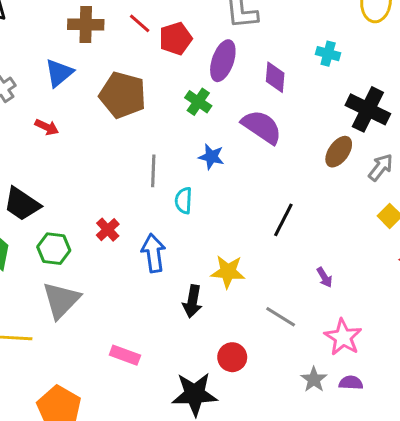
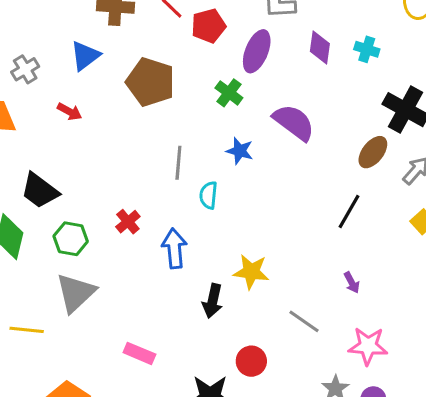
purple diamond: (275, 77) -> (320, 47), moved
black line: (283, 220) -> (349, 212), moved
pink star: (343, 337) -> (368, 346), turned -30

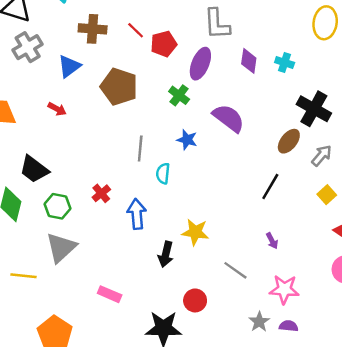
gray cross: (25, 69) -> (28, 47), moved, size x1.4

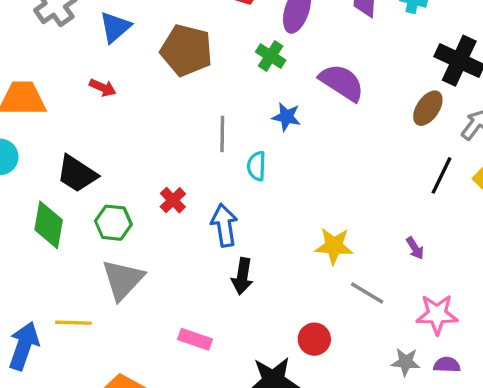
black line: (270, 187) -> (442, 175), moved
yellow star: (195, 232) -> (334, 246), moved
black arrow: (166, 254) -> (242, 276), moved
gray star: (259, 322) -> (406, 362), turned -30

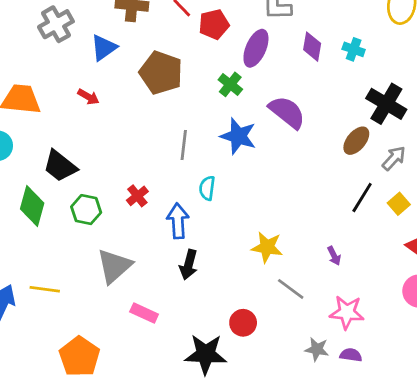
blue star: (286, 117) -> (238, 136), size x1.5
cyan semicircle: (256, 166) -> (207, 188), moved
gray triangle: (123, 280) -> (114, 266), moved

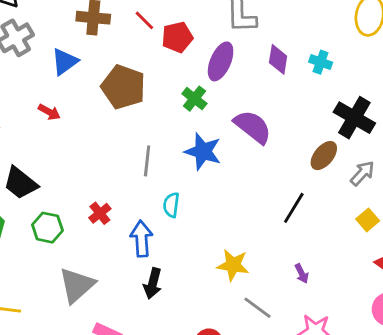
black line: (362, 198) -> (294, 208), moved

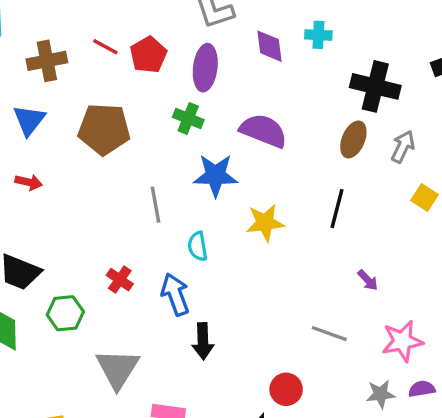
yellow star: (233, 265) -> (265, 223), moved

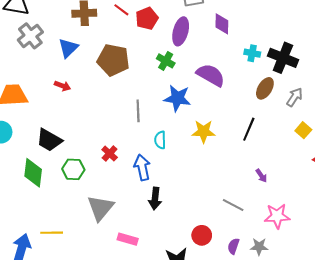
cyan cross: (318, 35) -> (252, 53), moved
purple semicircle: (422, 389) -> (233, 246), moved, turned -70

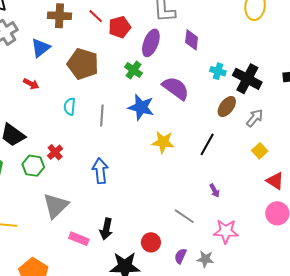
cyan semicircle: (160, 140) -> (70, 107), moved
red cross: (110, 154) -> (55, 152), moved
black arrow: (155, 199) -> (106, 229), moved

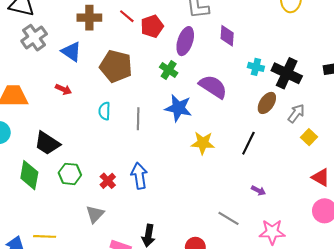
blue triangle: (41, 48) -> (71, 52), turned -45
yellow square: (260, 151) -> (309, 137), moved
red cross: (55, 152) -> (108, 181), moved
purple arrow: (215, 191) -> (259, 191), turned -32
gray triangle: (56, 206) -> (95, 214), size x0.7

